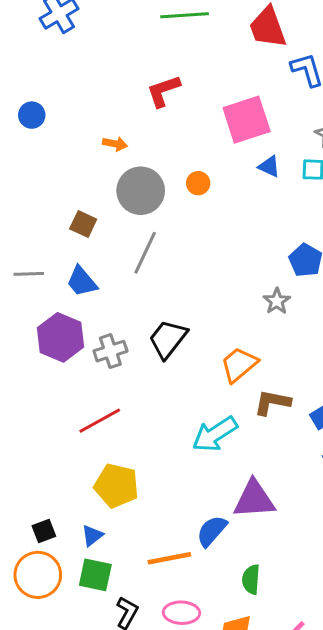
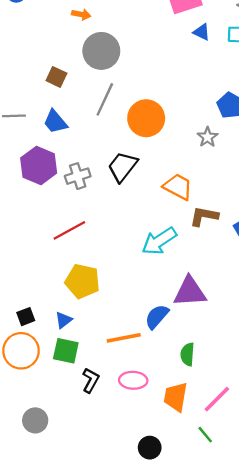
orange circle: (198, 183) -> (146, 118), moved, size x2.0
orange trapezoid: (239, 365) -> (178, 187), turned 68

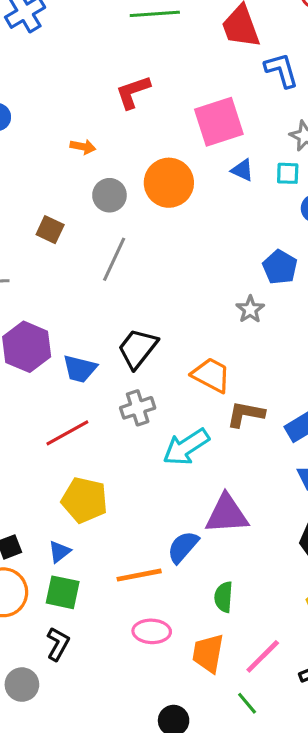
gray circle: (101, 51) -> (109, 195), size x0.7
orange circle: (146, 118) -> (169, 183), moved
blue trapezoid: (55, 122) -> (80, 369), moved, turned -36
gray cross: (78, 176) -> (138, 408), moved
black L-shape: (91, 380) -> (58, 644), moved

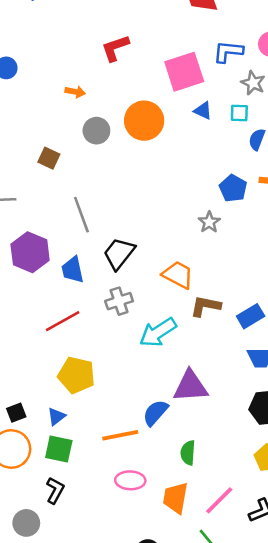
blue L-shape: (281, 70) -> (228, 52), moved, turned -68
gray line: (114, 259) -> (81, 215), moved, turned -45
blue trapezoid: (80, 369) -> (73, 270), turned 64

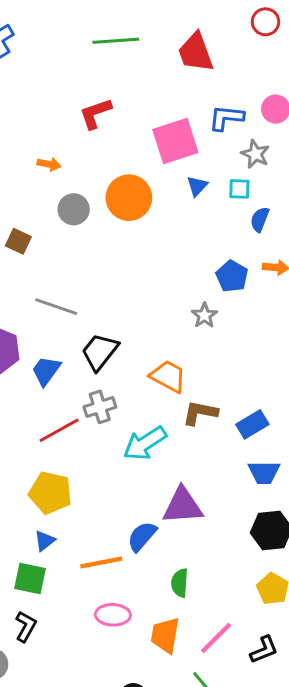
blue triangle: (203, 111) -> (197, 186), turned 48
gray line: (81, 215) -> (56, 307), turned -51
blue trapezoid: (73, 270) -> (46, 371), turned 48
red line: (63, 321) -> (59, 430), moved
blue triangle: (56, 416) -> (45, 541), moved

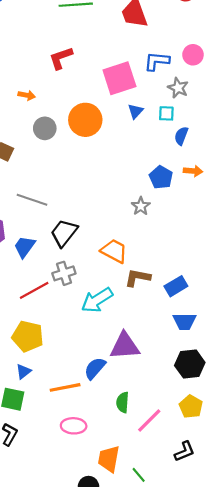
orange trapezoid: (165, 635) -> (109, 459), moved
pink line: (216, 638) -> (149, 421), moved

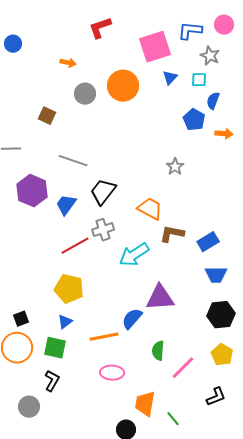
blue pentagon: (161, 177) -> (194, 120), moved

